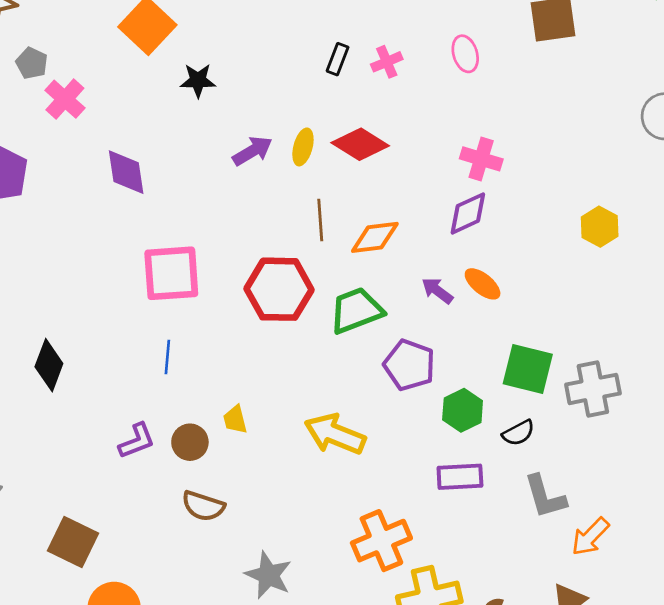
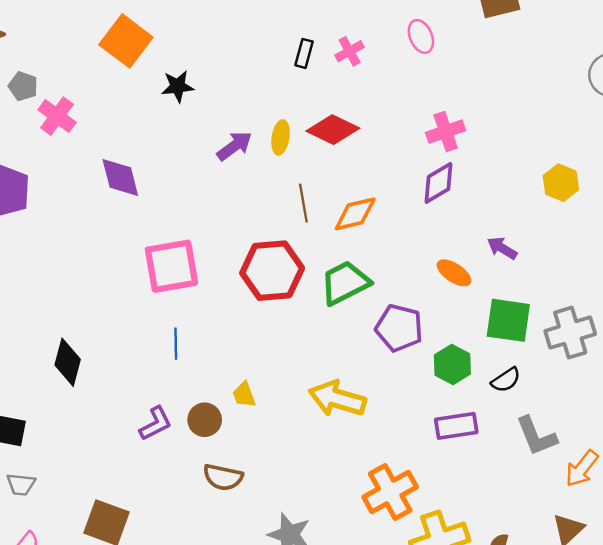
pink cross: (481, 159) -> (446, 132), turned -30
orange ellipse: (483, 284) -> (454, 273), moved
purple arrow: (437, 291) -> (502, 248), moved

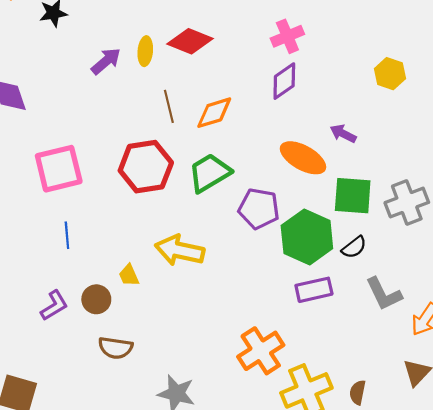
orange ellipse: (454, 273) -> (303, 158), size x1.5
green hexagon: (452, 364) -> (307, 237), size x1.6
yellow arrow: (337, 399) -> (180, 250), moved

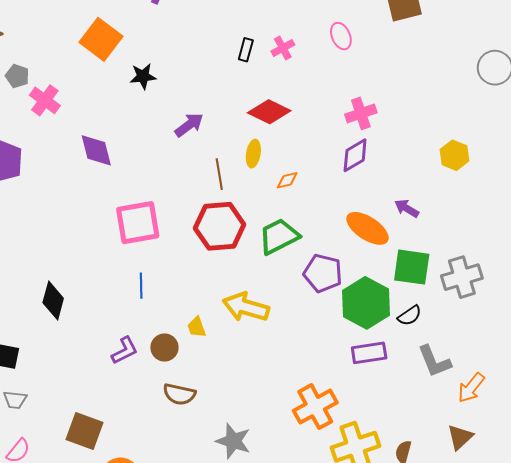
yellow ellipse: (145, 51) -> (253, 154), moved
brown line: (169, 106) -> (219, 174), moved
orange diamond: (214, 113) -> (287, 180), size x0.6

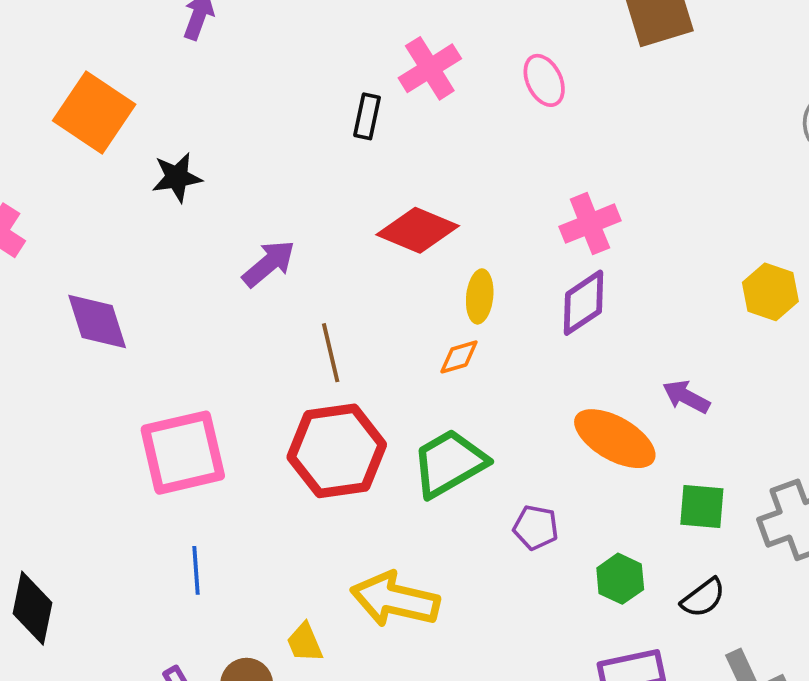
pink cross: (283, 48) -> (430, 68), moved, size x1.4
yellow ellipse: (253, 154) -> (480, 296), moved
green square: (412, 267) -> (702, 507), size x0.7
purple pentagon: (323, 273) -> (536, 527), size x0.6
green hexagon: (366, 303) -> (620, 579), size x0.5

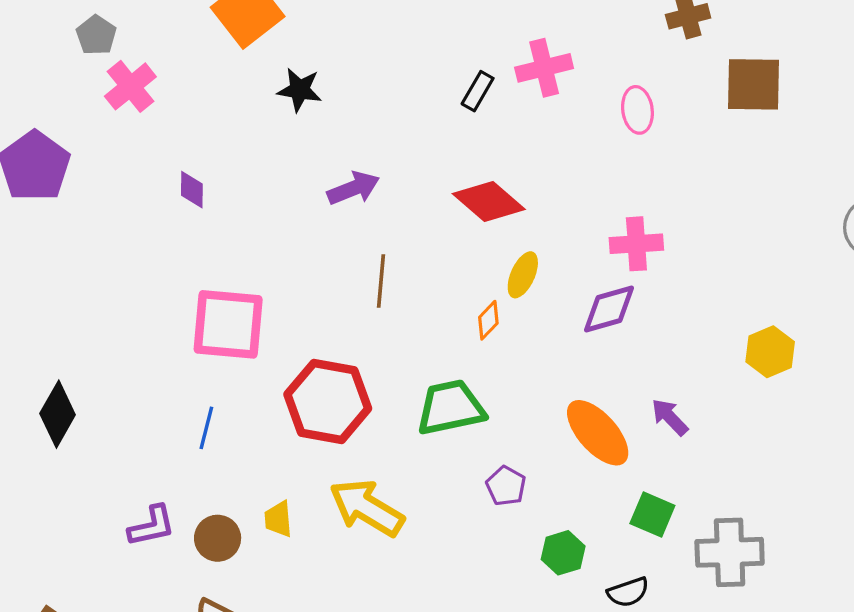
purple diamond: (97, 322) -> (192, 190), size x0.6
orange diamond: (459, 357) -> (488, 320), turned -48
red hexagon: (337, 451) -> (328, 401), moved

